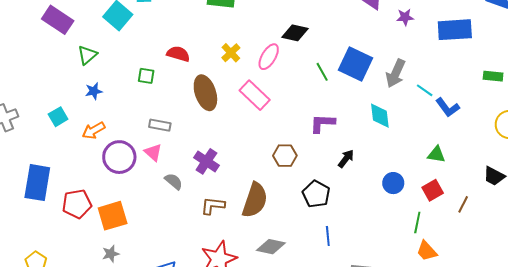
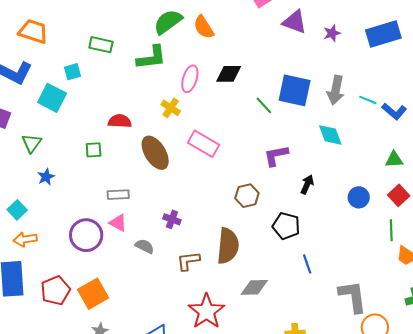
pink ellipse: (269, 57) -> (190, 79), moved
orange arrow: (94, 130) -> (25, 239), moved, turned 35
purple cross: (206, 161) -> (172, 219), size x0.7

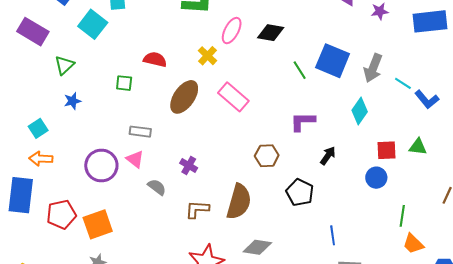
cyan diamond: (330, 135) -> (360, 111), turned 44
brown ellipse: (155, 153) -> (184, 97), turned 56
red square: (399, 195) -> (387, 150), moved, turned 30
blue line: (307, 264) -> (333, 235), moved

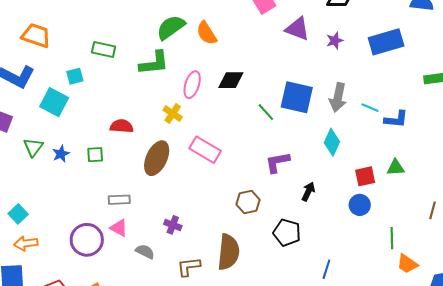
blue L-shape: (427, 99) -> (396, 119), turned -35
blue star: (72, 101) -> (61, 154), moved
blue line: (333, 235) -> (326, 269), turned 36

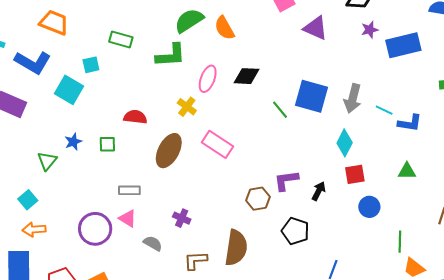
purple star: (335, 41) -> (370, 30), moved
green triangle: (33, 147) -> (47, 161), moved
purple L-shape: (278, 162) -> (286, 180), moved
red square: (365, 176) -> (355, 174), moved

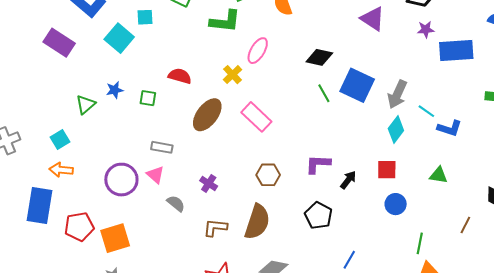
black diamond: (247, 76) -> (319, 57), moved
cyan diamond: (345, 143) -> (396, 130), moved
brown hexagon: (258, 199) -> (268, 175), moved

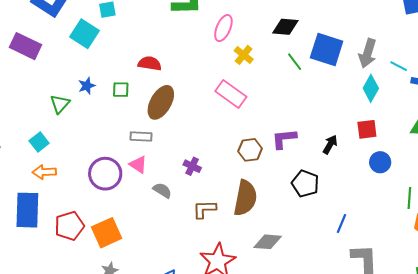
yellow cross: (232, 75) -> (244, 55), moved
brown ellipse: (207, 115) -> (161, 102), moved
purple L-shape: (318, 164) -> (284, 139), moved

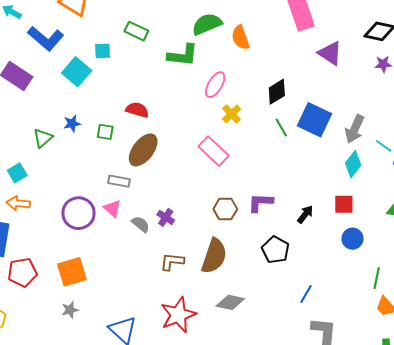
black diamond: (285, 27) -> (277, 92), turned -44
gray semicircle: (162, 190) -> (141, 224), moved
red pentagon: (69, 226) -> (22, 272), moved

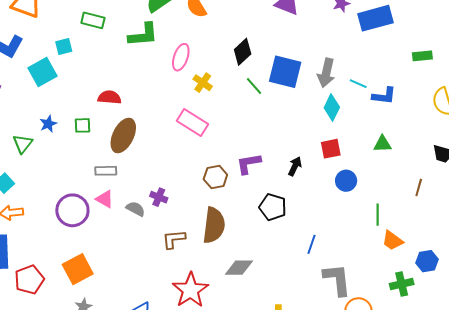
cyan square: (77, 72) -> (43, 72), turned 32

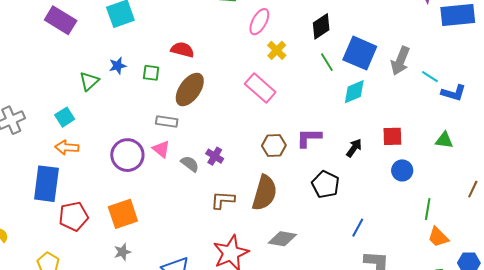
cyan diamond: (332, 108) -> (354, 92), moved, turned 32

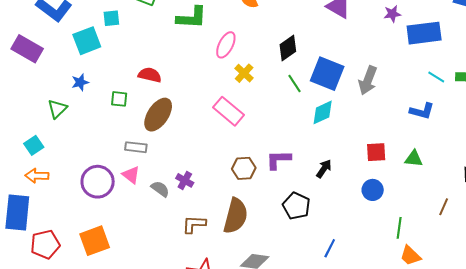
blue star: (118, 66) -> (80, 82), moved
cyan line: (430, 77) -> (436, 77), moved
red square: (392, 136) -> (376, 152), moved

